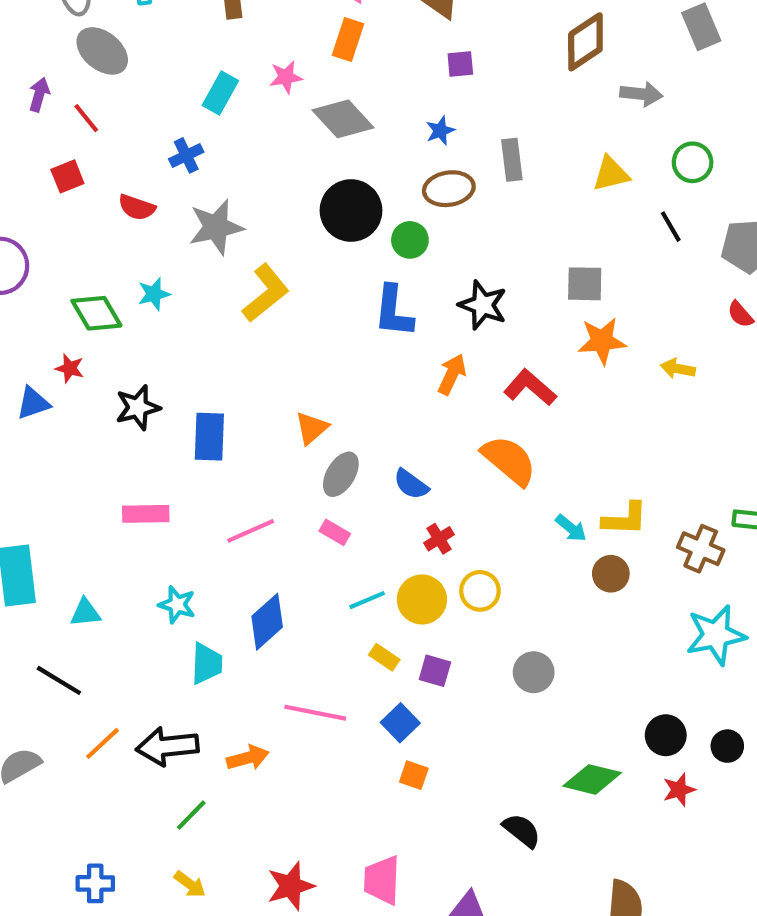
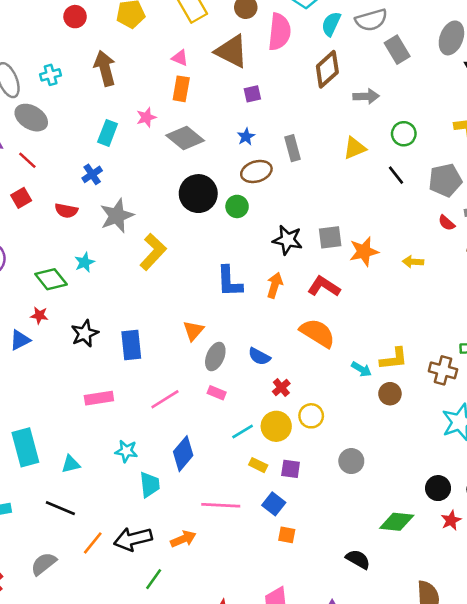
gray square: (585, 284) -> (330, 237), moved
blue L-shape: (393, 311) -> (229, 281), moved

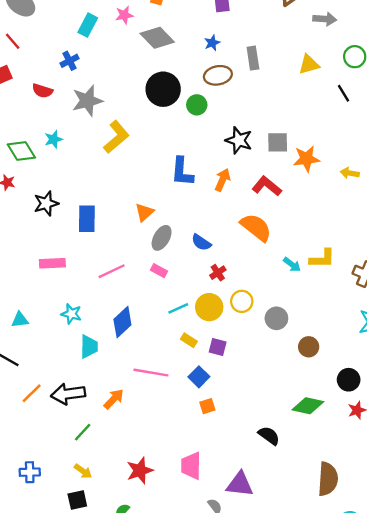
brown circle: (390, 394) -> (309, 347), moved
gray circle: (351, 461) -> (276, 318), moved
orange square: (287, 535) -> (207, 406), turned -35
orange arrow: (183, 539) -> (114, 399), turned -30

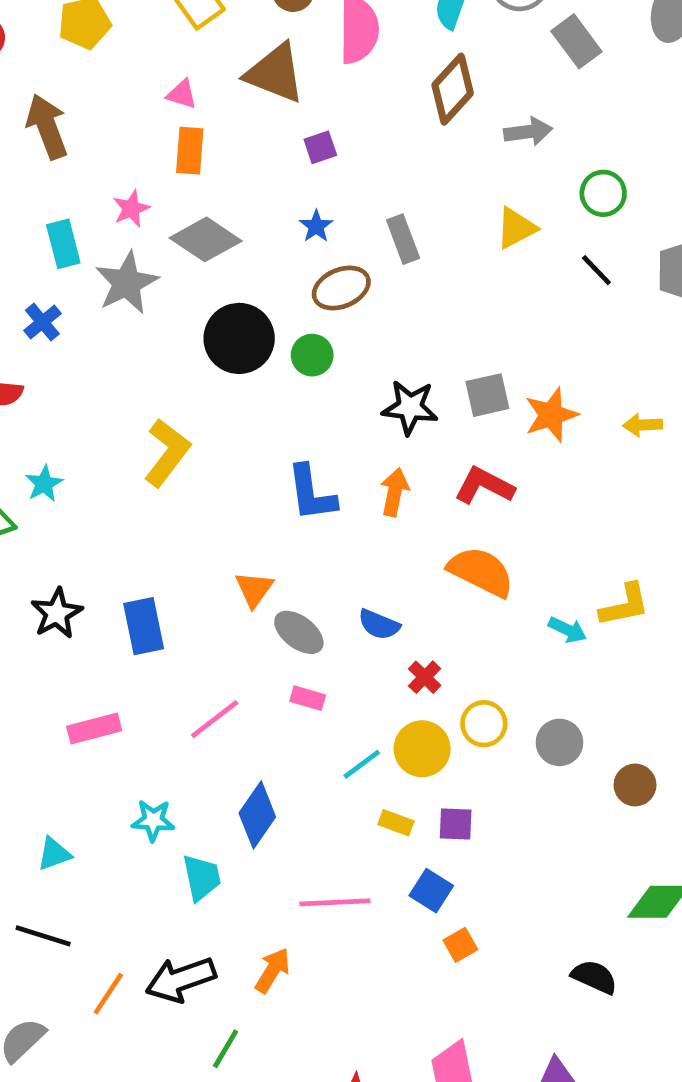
cyan rectangle: (88, 25) -> (63, 244), turned -30
gray star: (87, 101) -> (127, 283), moved
gray ellipse: (162, 238) -> (299, 632), turned -70

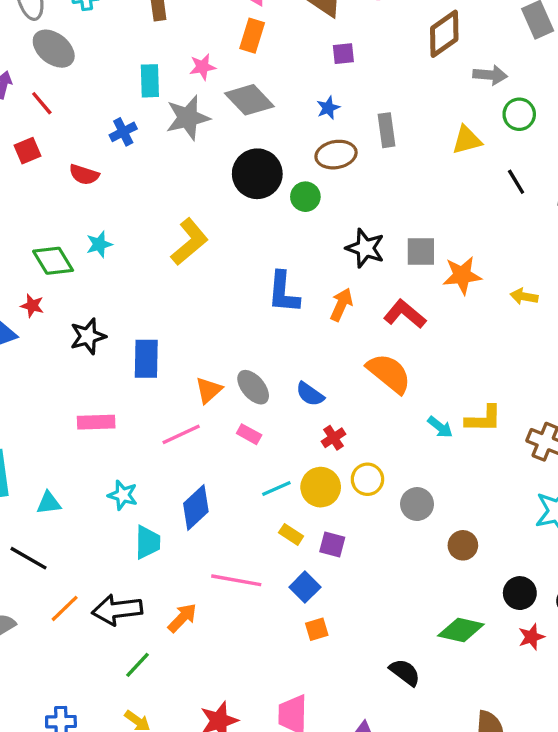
green circle: (603, 193) -> (519, 114), moved
orange triangle: (254, 589) -> (209, 390), moved

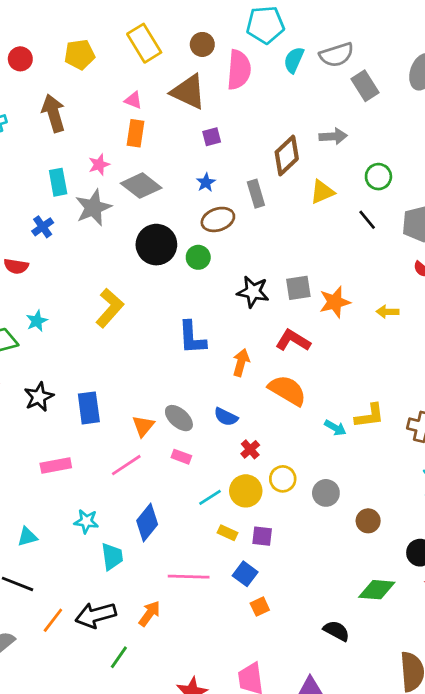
brown diamond: (444, 34) -> (287, 156), moved
green circle: (519, 114) -> (378, 177), moved
orange arrow: (341, 305) -> (241, 363), moved

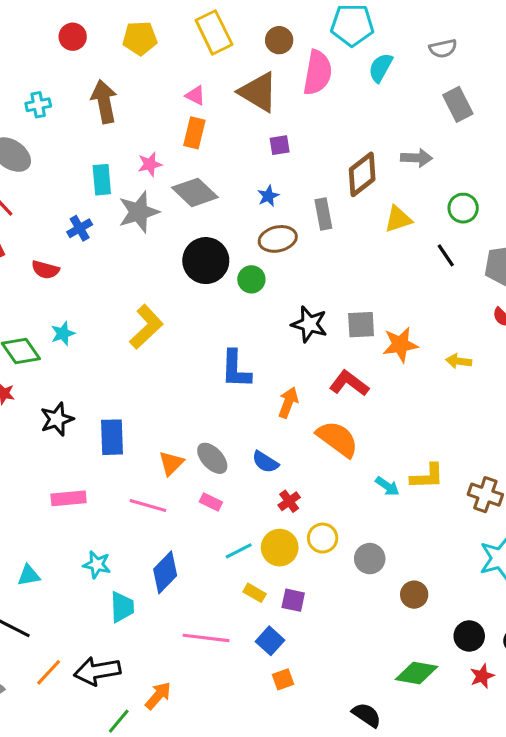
gray semicircle: (337, 55) -> (443, 48), moved, size x0.7
pink line: (126, 465) -> (148, 505), turned 44
orange arrow: (149, 614) -> (158, 696), moved

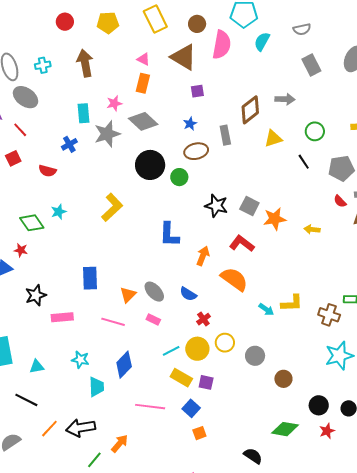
gray square: (361, 325) -> (249, 206), turned 30
black star: (57, 419) -> (36, 295), moved
yellow rectangle: (255, 593) -> (181, 378), size x1.5

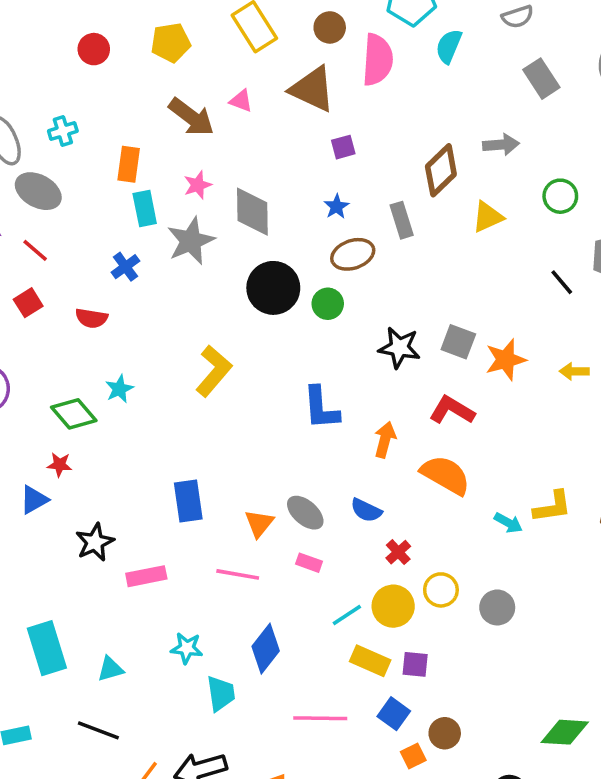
brown arrow: (85, 63) -> (191, 117), moved, turned 144
orange rectangle: (143, 83) -> (129, 164), moved
gray diamond: (143, 121) -> (252, 212), turned 52
black line: (304, 162) -> (562, 282), moved
brown circle: (283, 379) -> (445, 733), moved

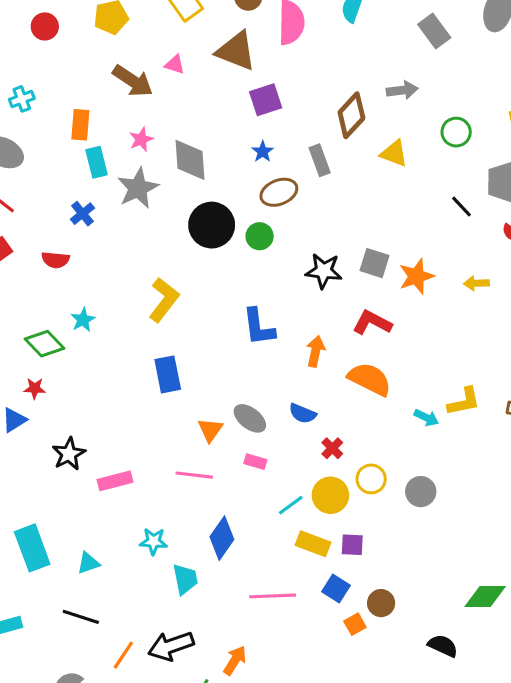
purple square: (343, 147) -> (266, 100), size x1.5
yellow triangle: (488, 217) -> (394, 153), turned 48
blue rectangle: (188, 501) -> (168, 374), moved

